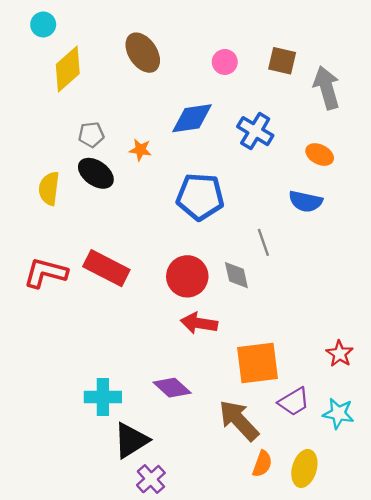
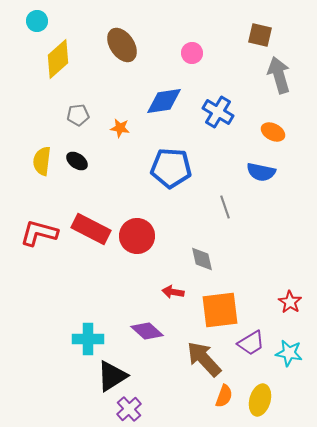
brown square: (282, 61) -> (260, 35), moved
black ellipse: (96, 173) -> (77, 161), moved, size x0.7
gray diamond: (236, 275) -> (202, 259), moved
red circle: (187, 276) -> (137, 236), moved
red arrow: (199, 323) -> (173, 292), moved, size x0.7

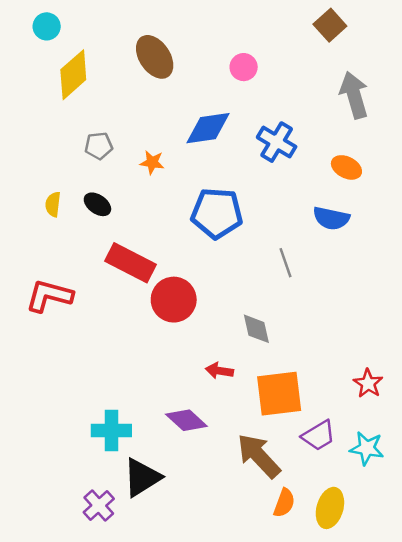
brown square: (260, 35) -> (330, 25), moved, turned 35
yellow semicircle: (42, 161) -> (53, 204), size x0.7
red rectangle: (91, 229) -> (130, 263), moved
purple cross: (129, 409) -> (99, 505), moved

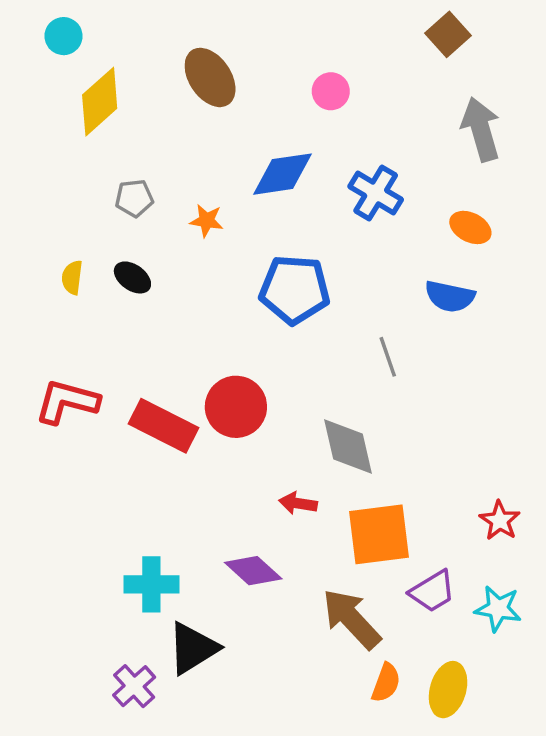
red rectangle: (130, 263) -> (164, 426), moved
gray diamond: (256, 329) -> (348, 446), size x1.4

